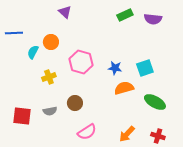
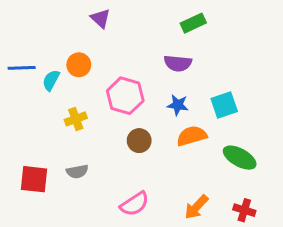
purple semicircle: (153, 19) -> (178, 63), moved
blue line: (14, 33) -> (22, 68), moved
brown circle: (75, 103) -> (139, 141), moved

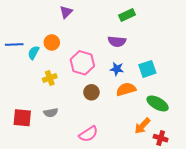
purple triangle: (100, 18) -> (66, 12), turned 32
orange arrow: (196, 207) -> (142, 126), moved

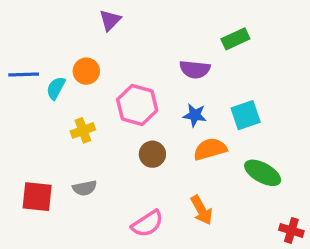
green rectangle: (127, 15) -> (235, 39), moved
orange arrow: (142, 126) -> (202, 210), moved, turned -72
red cross: (161, 138) -> (291, 230), moved

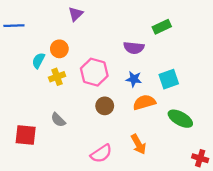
blue line: (24, 74) -> (14, 26), moved
yellow cross: (83, 130) -> (57, 77), moved
gray semicircle: (85, 188) -> (58, 120), moved, turned 56

